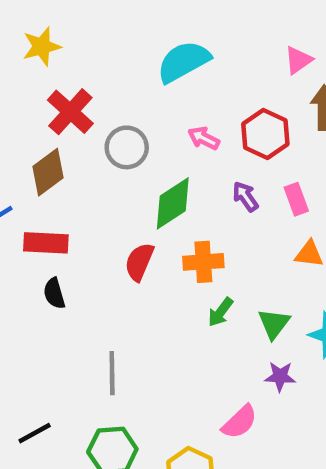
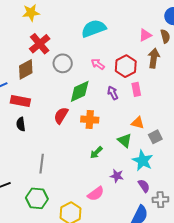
pink rectangle: (296, 199) -> (136, 89), moved
green arrow: (220, 312) -> (96, 152), moved
green triangle: (274, 324) -> (125, 140), moved, turned -35

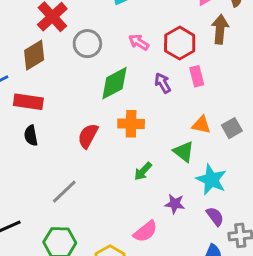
red semicircle: (61, 115) -> (88, 136), moved
gray square: (155, 137) -> (232, 128), moved
gray line: (42, 164) -> (64, 192), turned 42

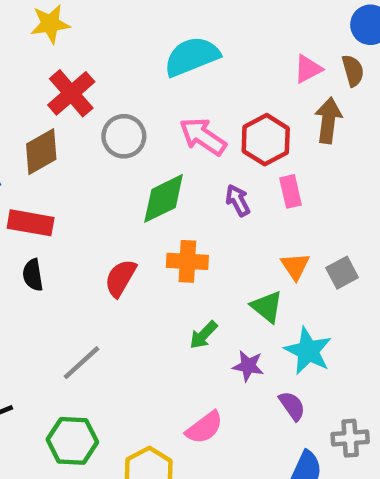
pink arrow: (139, 42) -> (203, 136), size x1.5
orange triangle: (201, 125) -> (295, 266), turned 42
purple star: (175, 204) -> (248, 366), moved
purple semicircle: (215, 216) -> (292, 406), moved

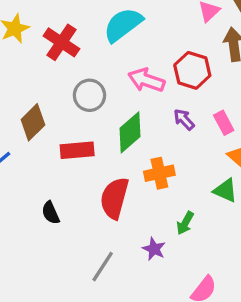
red cross: (71, 93) -> (61, 42), moved
pink rectangle: (290, 191) -> (224, 123), moved
red rectangle: (31, 223) -> (77, 150), moved
red semicircle: (120, 278) -> (114, 198), size x1.4
purple star: (248, 366) -> (154, 249), moved, turned 30

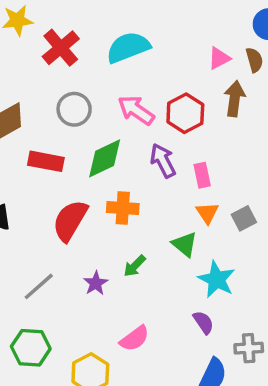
purple arrow: (184, 119) -> (163, 161), size x1.4

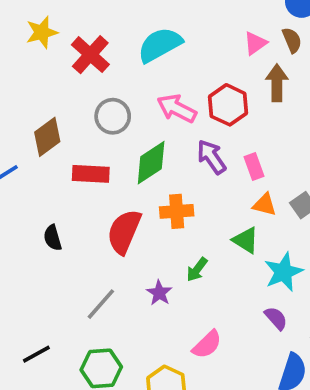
orange triangle: (207, 213) -> (265, 205), turned -35
cyan star: (217, 279) -> (283, 272), turned 30

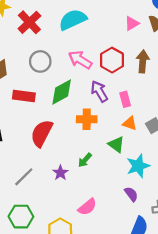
brown arrow: (277, 83) -> (143, 61), moved
orange cross: (177, 211) -> (87, 119), moved

